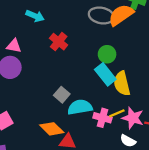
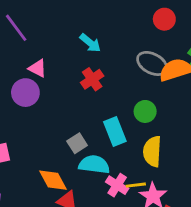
cyan arrow: (35, 16) -> (90, 43), moved
cyan rectangle: (105, 74) -> (115, 132), moved

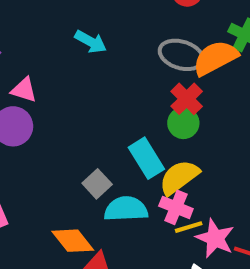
red cross: (92, 79) -> (187, 99), moved
yellow semicircle: (152, 151) -> (179, 177), moved, turned 60
pink cross: (117, 185) -> (176, 207), moved

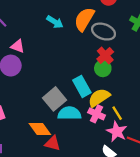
orange semicircle: (215, 58) -> (84, 19), moved, turned -35
gray square: (97, 184) -> (55, 99), size x1.5
yellow line: (189, 227) -> (117, 113), moved, turned 72

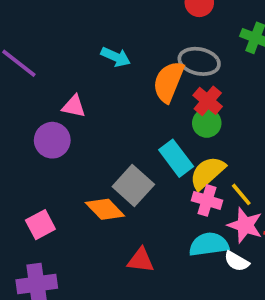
orange semicircle: (84, 19) -> (169, 82), moved
pink triangle: (18, 46) -> (74, 106), moved
cyan semicircle: (69, 113) -> (209, 244), moved
orange diamond: (40, 129) -> (105, 209), moved

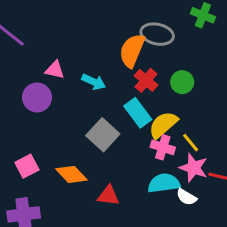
cyan arrow: (116, 57) -> (94, 82), moved
red cross: (208, 101) -> (146, 80), moved
green circle: (207, 123) -> (182, 82), moved
orange diamond: (105, 209) -> (71, 174), moved

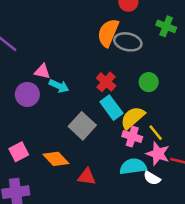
orange semicircle: (132, 50) -> (108, 33), moved
red cross: (146, 80) -> (106, 82), moved
cyan arrow: (94, 82) -> (59, 86), moved

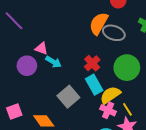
green circle: (149, 82) -> (127, 68), size x1.6

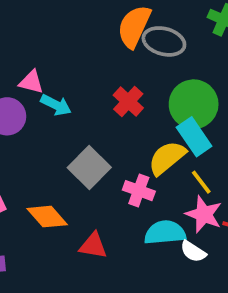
cyan rectangle: (94, 85) -> (194, 137), moved
pink cross: (108, 110) -> (139, 191), moved

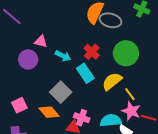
cyan arrow: (56, 105) -> (63, 56), moved
cyan rectangle: (194, 137) -> (85, 73), moved
gray square: (89, 168) -> (61, 92), moved
pink cross: (139, 191) -> (82, 118), moved

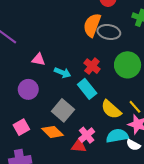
purple circle: (28, 59) -> (28, 89), moved
yellow semicircle: (112, 81) -> (111, 109), moved, turned -95
pink cross: (82, 118) -> (87, 135), turned 35

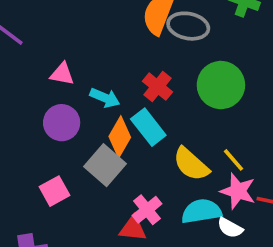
purple circle: (28, 89) -> (62, 123), moved
pink square: (21, 127) -> (54, 191), moved
orange diamond: (53, 132) -> (120, 137), moved, turned 75

